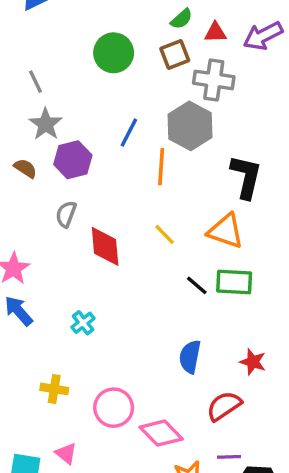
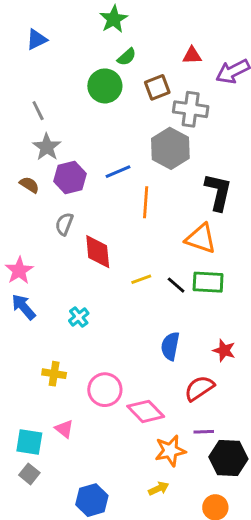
green semicircle: (182, 19) -> (127, 57), moved
red triangle: (215, 32) -> (192, 55), moved
blue line: (129, 133) -> (118, 172), moved, turned 40
orange line: (161, 167) -> (146, 202), moved
yellow line: (165, 234) -> (141, 279), moved, turned -66

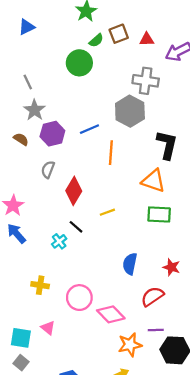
brown square: (157, 87) -> (119, 34), moved
red diamond: (98, 252) -> (74, 191), turned 36
black line: (176, 285) -> (76, 227), moved

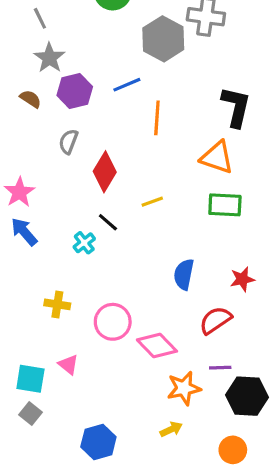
gray hexagon: (130, 111) -> (163, 39), moved
red star: (171, 267) -> (242, 279), turned -30

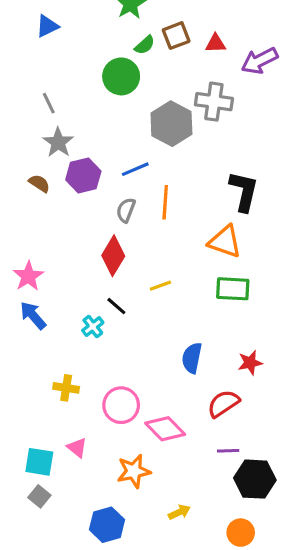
gray semicircle: (68, 142) -> (126, 210), moved
orange star: (184, 388) -> (134, 471), moved

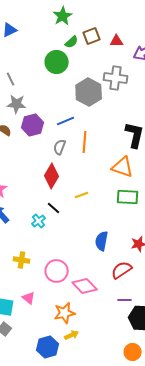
gray star: (58, 142) -> (17, 104), turned -30
yellow arrow: (179, 512) -> (72, 335), moved

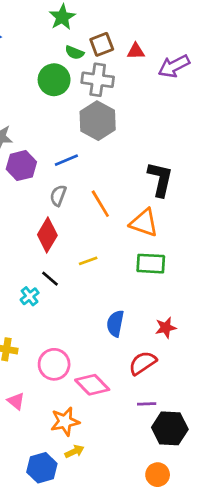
green semicircle: (72, 42) -> (74, 53), turned 64
gray cross: (116, 78) -> (98, 80), moved
orange line: (85, 142) -> (100, 204), moved, turned -35

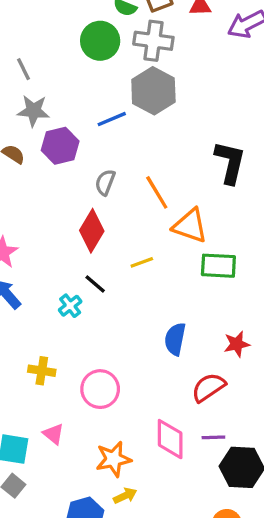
blue line: (66, 160) -> (112, 119), moved
orange triangle: (144, 223) -> (190, 226), moved
pink diamond: (92, 385) -> (170, 439), moved, turned 44

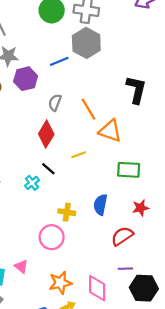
green rectangle: (218, 266) -> (129, 170), moved
yellow cross: (42, 371) -> (67, 212), moved
pink diamond: (170, 439) -> (97, 288), moved

